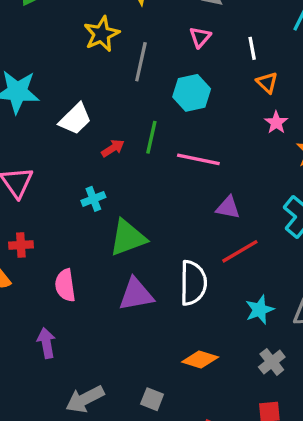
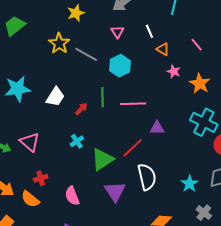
gray line: (141, 62) -> (86, 54), turned -60
red line: (240, 251) -> (133, 148), moved
purple triangle: (136, 294) -> (115, 191), turned -40

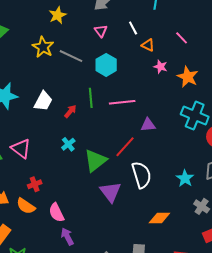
pink semicircle: (72, 196) -> (56, 213), moved

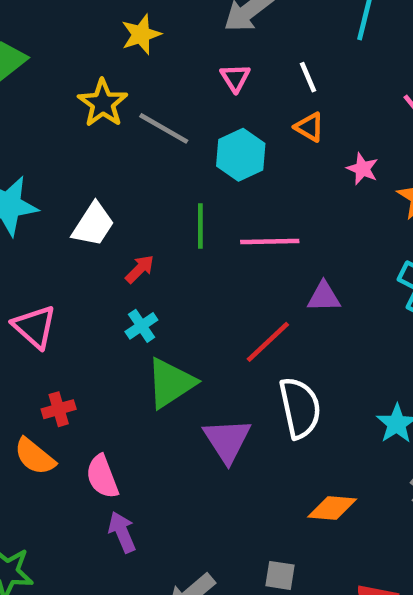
orange triangle: (148, 45) -> (309, 127), moved
red arrow: (70, 111) -> (140, 269), moved
green triangle: (95, 161) -> (171, 383), moved

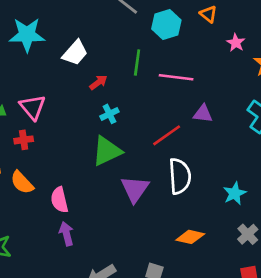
cyan cross: (141, 326) -> (109, 114), moved
red cross: (59, 409) -> (24, 140), moved

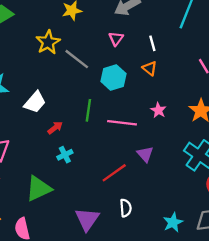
pink star: (236, 43) -> (158, 110), moved
purple triangle: (203, 114) -> (145, 154), turned 42
green triangle: (107, 151) -> (39, 189), moved
white semicircle: (180, 176) -> (126, 208), size x0.6

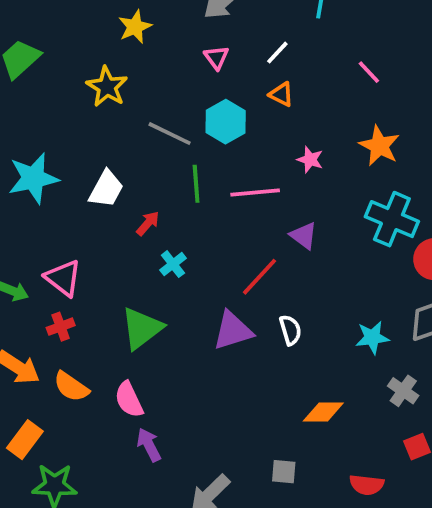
white line: (152, 43) -> (277, 53), turned 70
gray line: (77, 59) -> (170, 134), moved
purple triangle: (87, 219) -> (233, 331), moved, turned 50
cyan star: (173, 222) -> (372, 337), turned 30

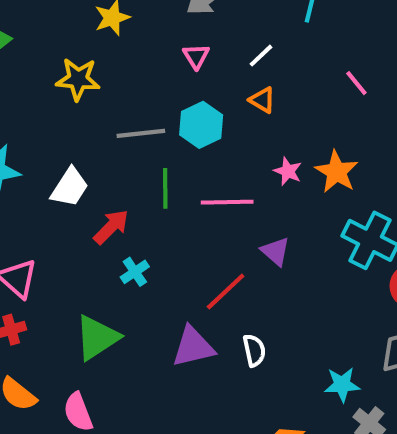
yellow star: (107, 87) -> (78, 79), turned -30
gray line: (170, 134) -> (141, 133), turned -36
orange star: (379, 146) -> (337, 172), moved
red arrow: (148, 223) -> (111, 227), size x1.4
cyan star: (372, 337) -> (342, 385), moved

